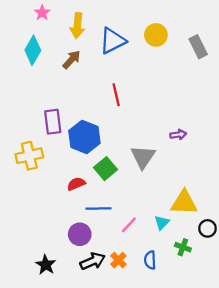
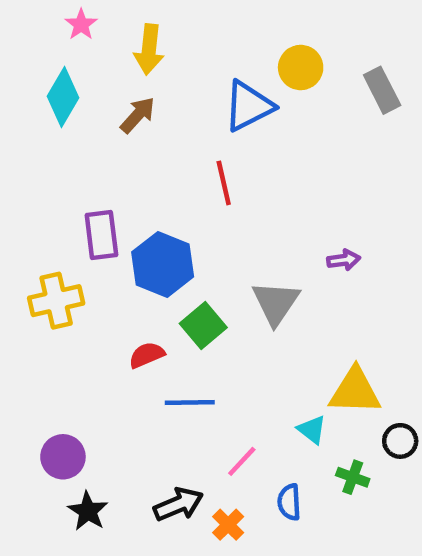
blue triangle: (113, 41) -> (249, 106), moved
cyan triangle: (162, 223) -> (312, 430), turned -35
pink line: (129, 225) -> (242, 461), moved
purple circle: (80, 234) -> (63, 457), moved
orange cross: (118, 260) -> (228, 525), moved

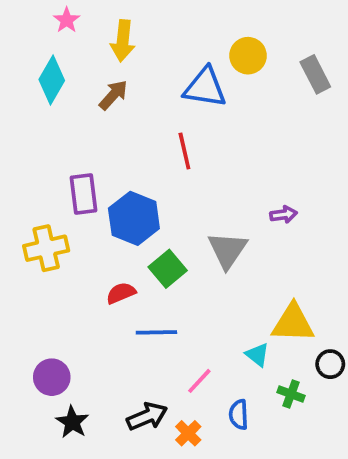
blue triangle: (249, 106) -> (205, 87), turned 36

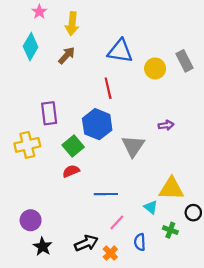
yellow circle: (248, 56) -> (155, 68), moved
gray rectangle: (315, 74) -> (185, 61), moved
blue hexagon: (134, 218) -> (97, 124), moved
green square: (168, 269) -> (73, 146), moved
blue line: (156, 332) -> (106, 194), moved

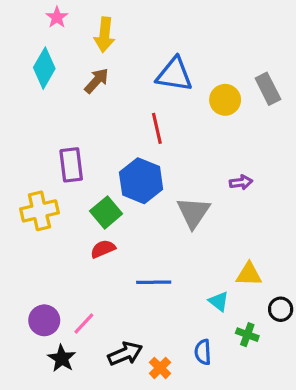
yellow triangle: (171, 189) -> (249, 274), size x0.7
pink line: (117, 222) -> (84, 323), moved

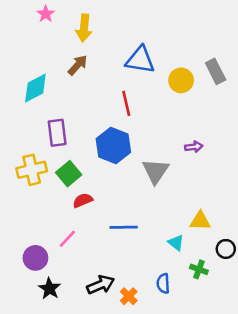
cyan diamond: (44, 68) -> (35, 88), moved, turned 32
green square: (106, 212) -> (69, 174), moved
pink line: (84, 323) -> (67, 239), moved

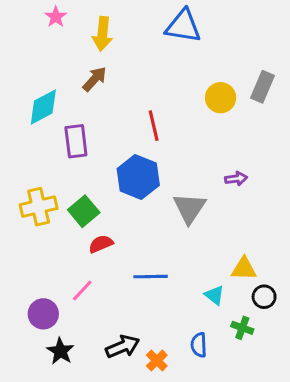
blue triangle: (140, 60) -> (183, 26), moved
gray rectangle: (216, 71) -> (263, 87), turned 50
purple rectangle: (57, 133) -> (76, 141), moved
black circle: (226, 249) -> (264, 297), moved

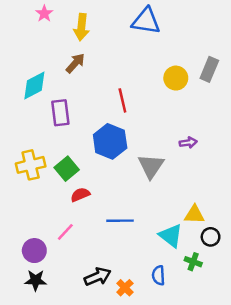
cyan triangle: (214, 295) -> (171, 236), size x1.5
black star: (60, 351) -> (36, 280), moved, turned -30

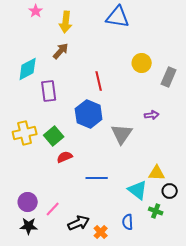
gray rectangle: (209, 69) -> (169, 77), moved
pink line: (65, 232) -> (53, 209), moved

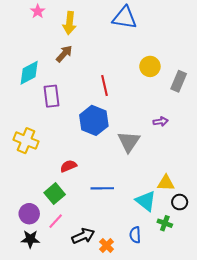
yellow cross: (25, 133) -> (26, 141), turned 35
green square: (54, 136) -> (55, 194), moved

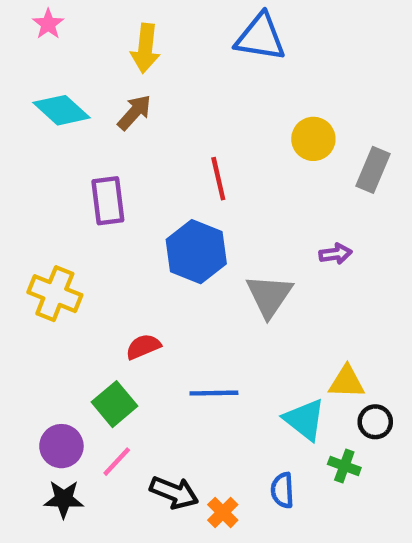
pink star: (38, 11) -> (48, 24), moved
cyan diamond: (29, 73) -> (61, 110), moved, turned 70
black arrow: (83, 236) -> (174, 493), turned 45

